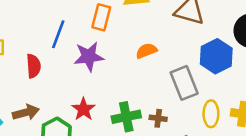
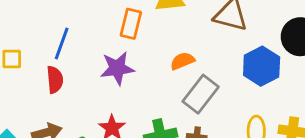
blue line: (58, 34) -> (62, 44), moved
gray rectangle: (184, 83) -> (201, 94), moved, turned 60

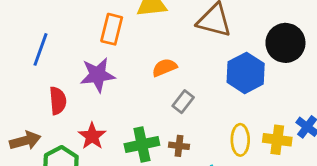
red semicircle: (55, 80) -> (58, 101), moved
gray rectangle: (201, 94) -> (183, 102), size x0.6

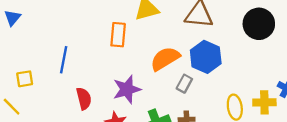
orange semicircle: (164, 68) -> (165, 59), size x1.5
blue hexagon: (246, 73) -> (206, 57), moved
purple star: (98, 75) -> (127, 89), moved

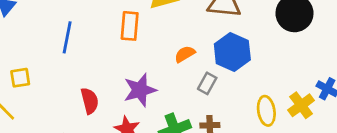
orange semicircle: (165, 59) -> (185, 54), size x0.6
blue line: (64, 60) -> (67, 37), moved
yellow cross: (264, 102) -> (301, 105), turned -35

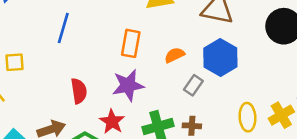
orange rectangle: (130, 26) -> (131, 43), moved

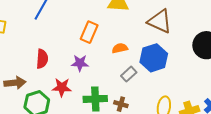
purple star: (128, 85) -> (80, 63), size x0.7
red star: (112, 122) -> (62, 87), turned 30

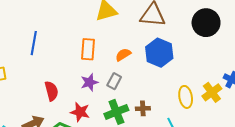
gray rectangle: (129, 74) -> (114, 81), moved
red star: (62, 87) -> (80, 112), turned 30

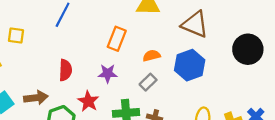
gray rectangle: (114, 81) -> (148, 82), moved

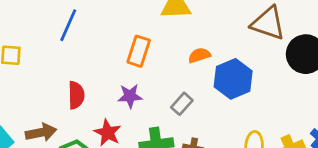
brown triangle: (195, 24) -> (268, 23), moved
orange semicircle: (152, 56) -> (199, 55), moved

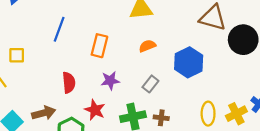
orange rectangle: (139, 51) -> (99, 46), moved
orange semicircle: (199, 55) -> (147, 46), moved

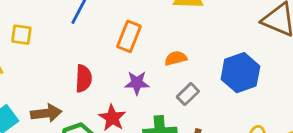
orange semicircle: (147, 46) -> (176, 58), moved

